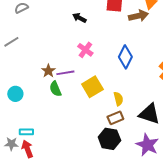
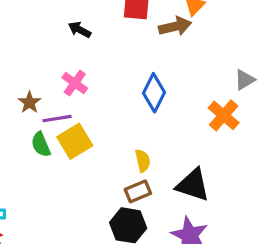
pink cross: (85, 50) -> (75, 83), moved
brown star: (48, 71) -> (29, 102), moved
yellow square: (92, 87) -> (75, 141), moved

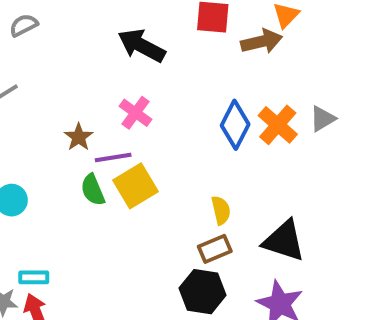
black arrow: (80, 30) -> (142, 46), size x1.6
gray triangle: (245, 80) -> (323, 119), moved
orange cross: (224, 115) -> (278, 125), moved

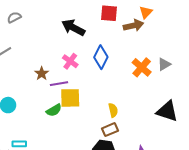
blue diamond: (235, 125) -> (101, 57), moved
yellow square: (135, 186) -> (70, 98), turned 30
green semicircle: (93, 190) -> (54, 110), moved, turned -98
black triangle: (284, 241) -> (167, 111), moved

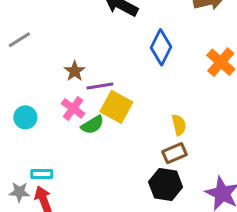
pink cross: (70, 61) -> (73, 108), moved
yellow square: (70, 98) -> (116, 107), turned 30

